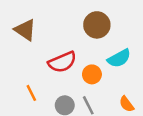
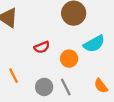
red semicircle: (62, 62) -> (42, 47), size x0.6

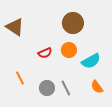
cyan semicircle: (94, 44) -> (91, 61), moved
orange circle: (69, 59) -> (69, 50), moved

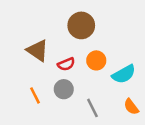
brown circle: (73, 23) -> (81, 25), moved
brown triangle: (15, 27) -> (37, 50), moved
gray circle: (47, 88) -> (64, 89), moved

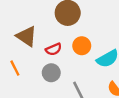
orange line: (35, 95) -> (15, 68), moved

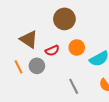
gray circle: (51, 73) -> (37, 66), moved

